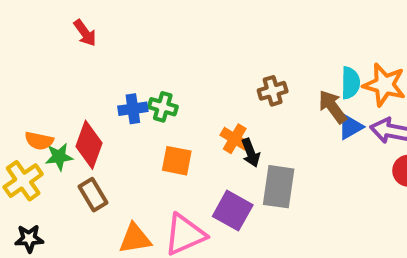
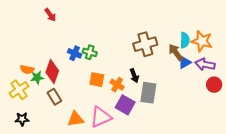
brown cross: (273, 91) -> (145, 44), size x1.6
blue cross: (133, 109) -> (75, 53), turned 32
orange cross: (235, 139) -> (117, 85), moved

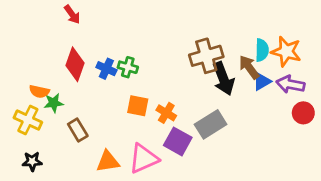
red diamond: (52, 71) -> (75, 64), moved
black arrow: (134, 76) -> (223, 79), moved, size x1.6
yellow cross: (19, 90) -> (28, 120), turned -30
gray rectangle: (148, 93) -> (211, 124), turned 50

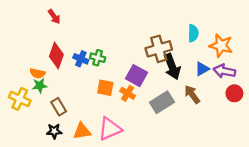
cyan semicircle: (262, 50) -> (193, 33), moved
brown arrow: (249, 67) -> (192, 94), moved
orange semicircle: (39, 91) -> (37, 73), moved
purple square: (178, 141) -> (136, 76), moved
black star: (32, 161) -> (54, 131), moved

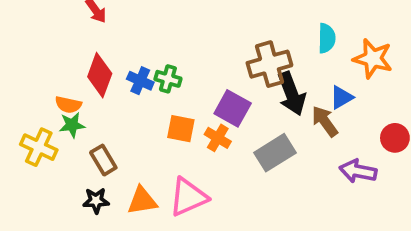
purple arrow: (224, 71) -> (358, 171), moved
brown arrow: (192, 94) -> (325, 121), moved

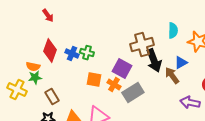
gray rectangle: (275, 153) -> (133, 93), moved

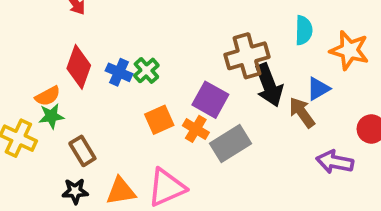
green cross: (87, 53) -> (146, 70), turned 32
orange semicircle: (33, 67) -> (48, 96), turned -40
orange square: (94, 80) -> (159, 120), turned -35

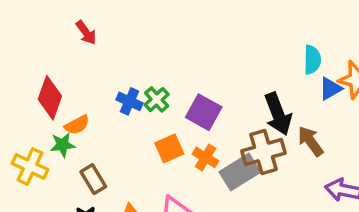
brown cross: (247, 56) -> (263, 152), moved
red diamond: (79, 67) -> (50, 98), moved
blue triangle: (318, 89) -> (330, 89), moved
orange semicircle: (48, 96) -> (77, 125), moved
purple square: (210, 100) -> (204, 112), moved

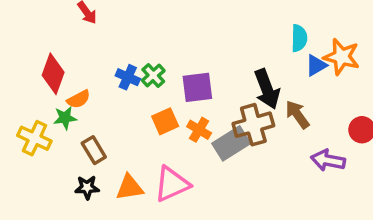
purple square: (204, 112) -> (197, 87), turned -36

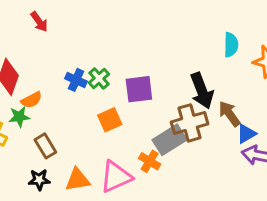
blue triangle: (316, 65) -> (246, 134), moved
orange cross: (199, 130) -> (150, 161), moved

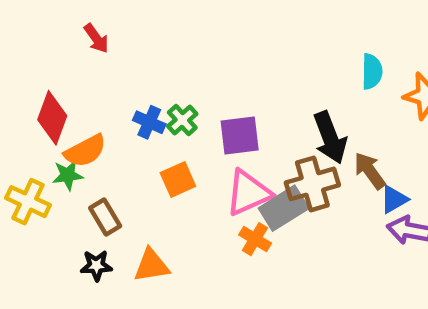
orange semicircle: (32, 100) -> (85, 151), size x1.4
orange square: (110, 120) -> (178, 180), moved
pink triangle: (116, 177) -> (248, 193), moved

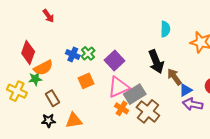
cyan semicircle: (372, 72) -> (165, 29), moved
purple square: (240, 135) -> (114, 61), turned -36
brown cross: (312, 184) -> (148, 111), moved, turned -35

